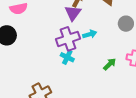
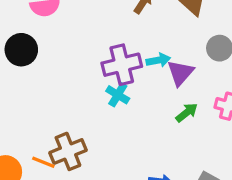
purple triangle: (73, 13) -> (180, 73), moved

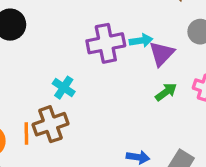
cyan cross: (118, 95) -> (64, 88), moved
orange line: (43, 162) -> (26, 133), turned 65

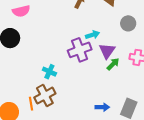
purple cross: (106, 43) -> (80, 50), moved
purple triangle: (162, 54) -> (107, 51), moved

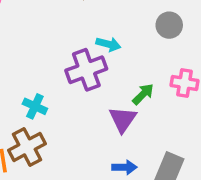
cyan arrow: (92, 35) -> (108, 44), turned 32
purple triangle: (107, 51) -> (123, 119), moved

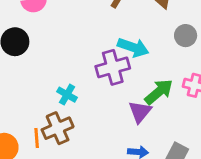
cyan arrow: (108, 44) -> (133, 47), size x1.5
green arrow: (143, 94) -> (159, 92), size x1.5

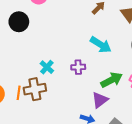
purple cross: (113, 67) -> (78, 67), moved, size x0.6
purple triangle: (140, 112) -> (100, 100), moved

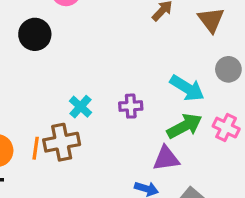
cyan arrow: (101, 45) -> (187, 88), moved
purple triangle: (100, 100) -> (166, 158), turned 30

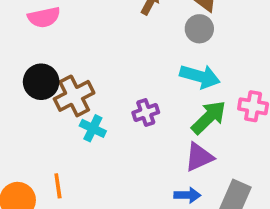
black circle: (35, 34) -> (41, 82), moved
gray circle: (228, 69) -> (199, 29), moved
brown cross: (62, 142) -> (74, 96), moved

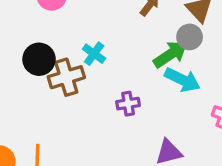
green arrow: (209, 117) -> (170, 54), moved
cyan cross: (93, 128) -> (94, 54), moved

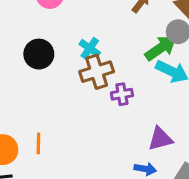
brown cross: (66, 77) -> (97, 72), moved

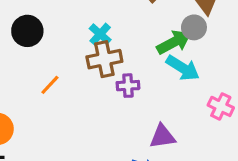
black circle: (39, 54) -> (27, 31), moved
orange line: (38, 143) -> (50, 85), moved, turned 35

